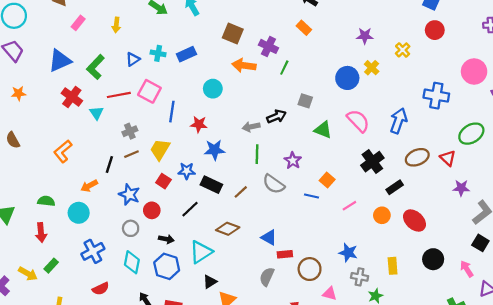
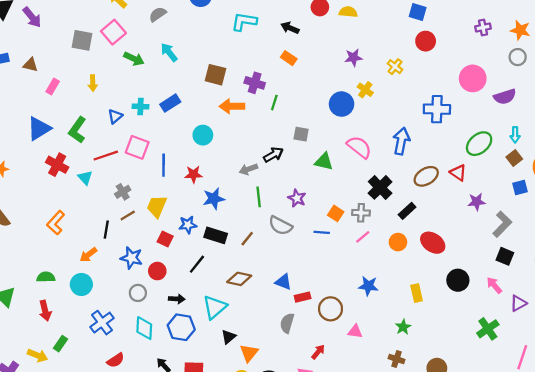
gray cross: (360, 277) -> (361, 213), moved

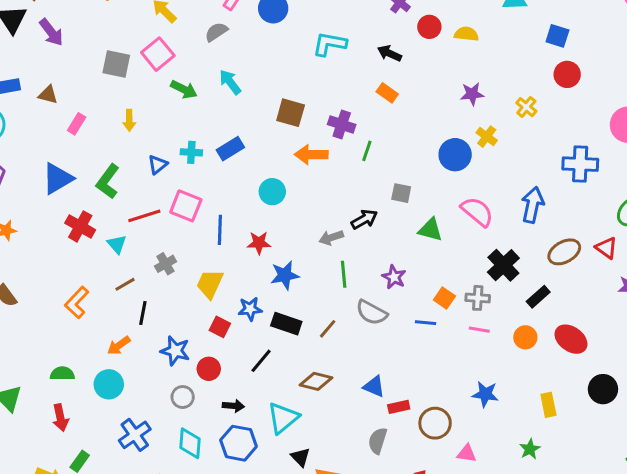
brown line: (128, 215) -> (125, 284), moved
pink line: (363, 237) -> (479, 330), turned 49
black triangle: (229, 337) -> (300, 457), turned -35

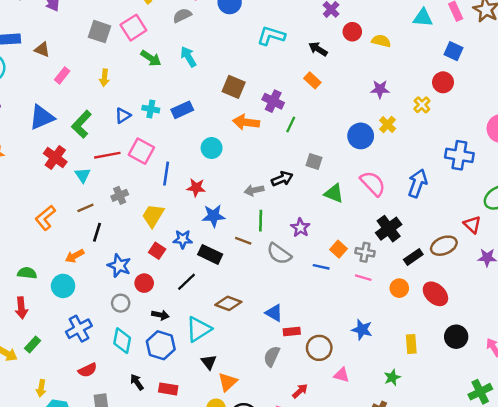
red circle: (567, 74) -> (443, 82), moved
brown ellipse: (564, 252) -> (444, 246), moved
brown line: (328, 329) -> (243, 241), moved, turned 63

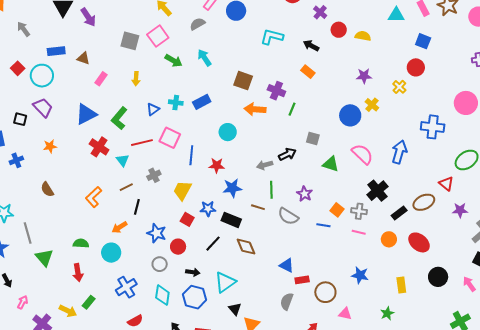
brown diamond: (228, 303) -> (246, 247), moved, turned 50

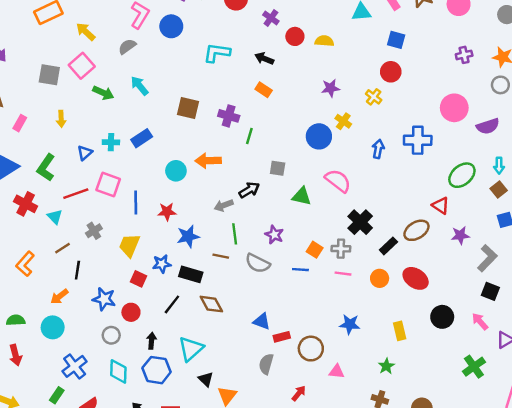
orange arrow: (255, 109) -> (208, 161), moved
blue arrow: (399, 152) -> (378, 149), moved, size x0.7
black arrow: (193, 272) -> (152, 341), turned -88
green rectangle: (89, 302) -> (57, 395), moved

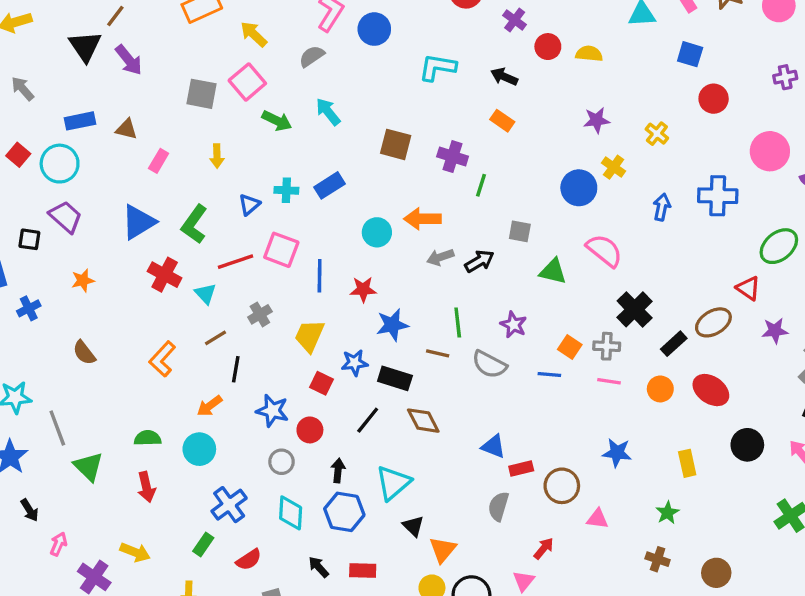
red circle: (391, 72) -> (714, 99), moved
gray arrow: (224, 205) -> (440, 257), moved

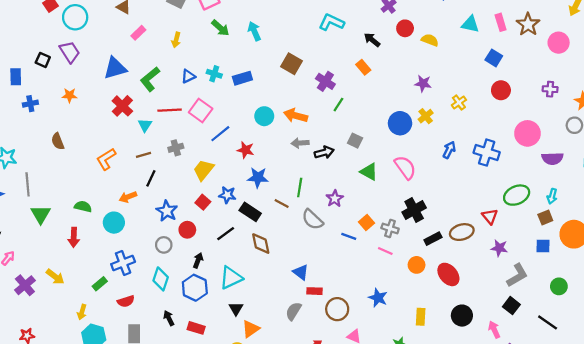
blue line: (320, 276) -> (220, 134), turned 35

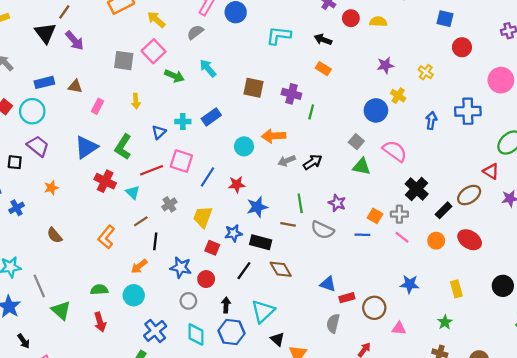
gray square: (355, 141) -> (356, 142), moved, turned 32
pink line: (385, 251) -> (402, 237), turned 32
black circle: (462, 316) -> (503, 286), moved

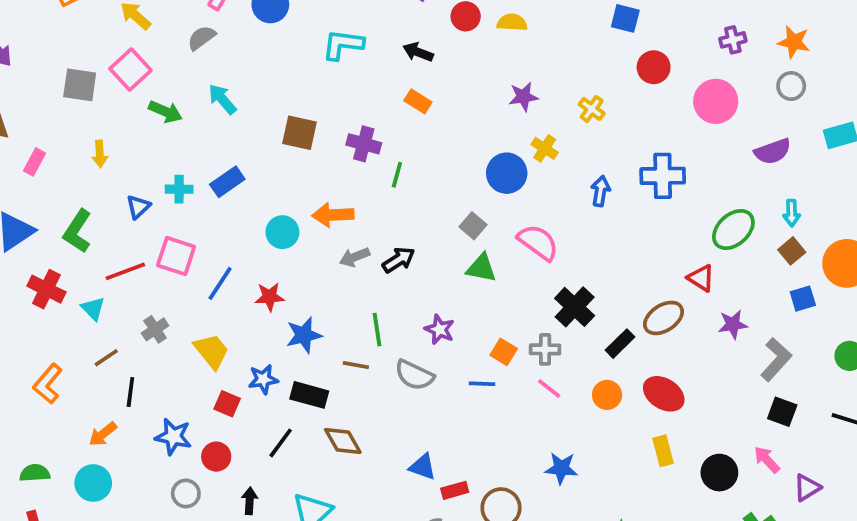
pink circle: (501, 80) -> (716, 101), moved
yellow trapezoid: (203, 217) -> (211, 351), turned 120
yellow rectangle: (456, 289) -> (663, 451), moved

